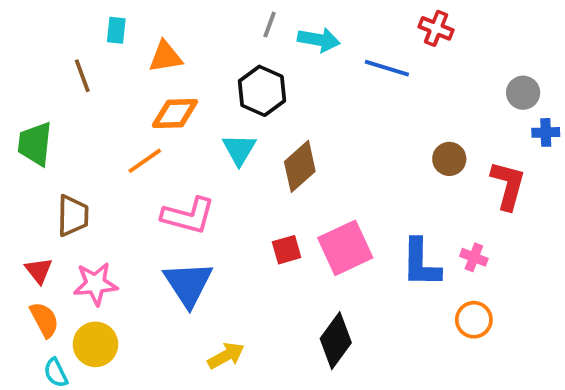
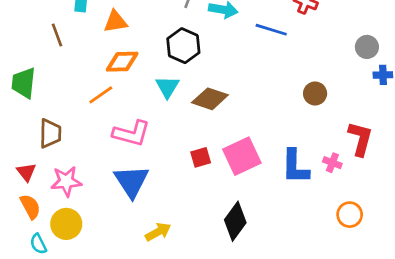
brown diamond: (300, 166) -> (210, 99), turned 60
red L-shape: (508, 185) -> (360, 139), moved
orange circle: (474, 320) -> (350, 215), moved

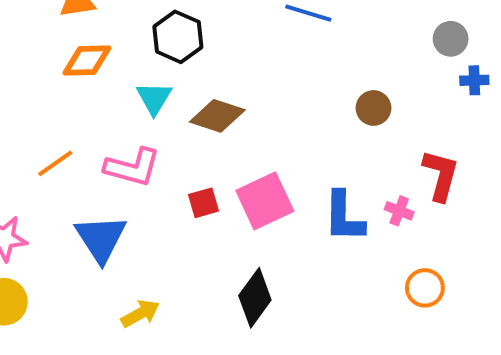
orange line: (101, 95) -> (55, 163), moved
pink L-shape: (131, 133) -> (132, 167), moved

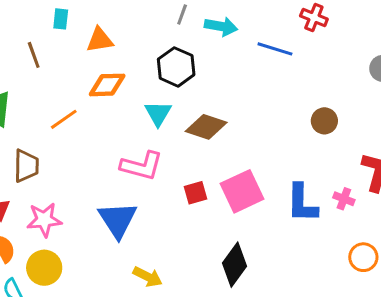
orange line: (55, 163) -> (64, 119), moved
yellow arrow: (140, 314) -> (148, 277), turned 56

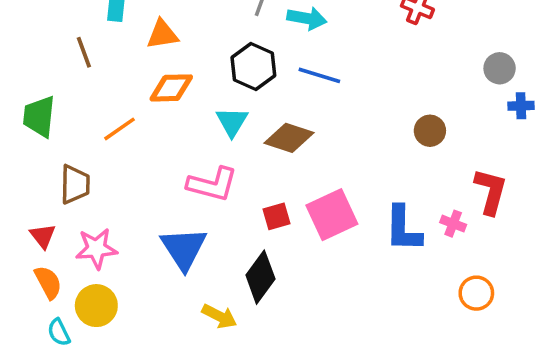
blue line: (275, 49) -> (319, 75), moved
black diamond: (234, 265) -> (260, 277), moved

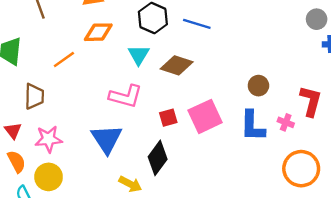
brown circle: (430, 131) -> (258, 86), moved
orange circle: (476, 293) -> (301, 169), size x1.6

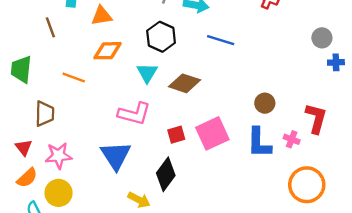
blue line: (197, 24) -> (221, 40), moved
orange line: (64, 59) -> (74, 77), turned 55
orange semicircle: (16, 162) -> (27, 178), turned 75

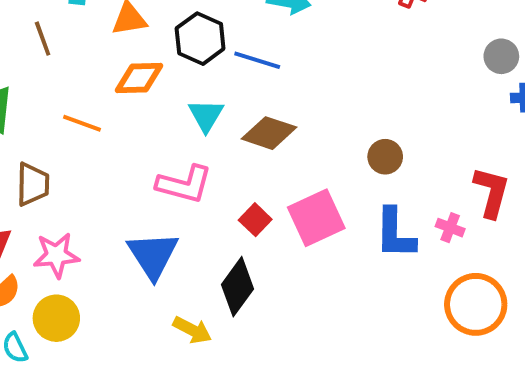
black hexagon: (161, 37) -> (200, 39), moved
blue line: (221, 40) -> (257, 60), moved
brown circle: (265, 103) -> (385, 157), moved
red square: (176, 135) -> (255, 220), turned -30

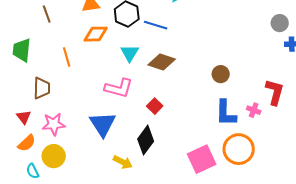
orange line: (82, 123) -> (67, 57), turned 54
pink square: (316, 218) -> (202, 159), moved
orange circle: (476, 304) -> (239, 149), moved

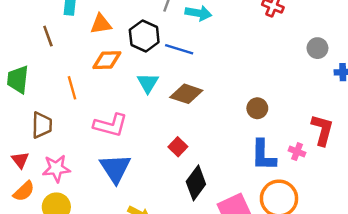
gray circle: (280, 23) -> (317, 48), moved
pink L-shape: (119, 88) -> (110, 125), moved
black diamond: (146, 140) -> (196, 183), moved

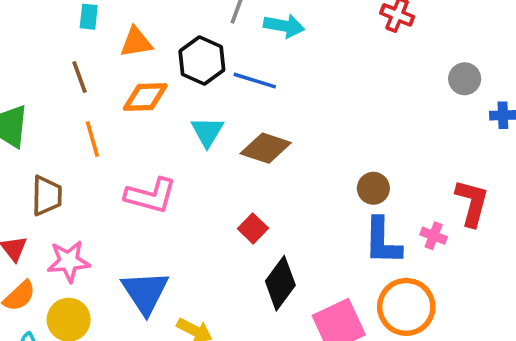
brown line: (48, 36) -> (80, 77), moved
brown circle: (257, 108) -> (373, 188), moved
blue triangle: (115, 168) -> (145, 292), moved

